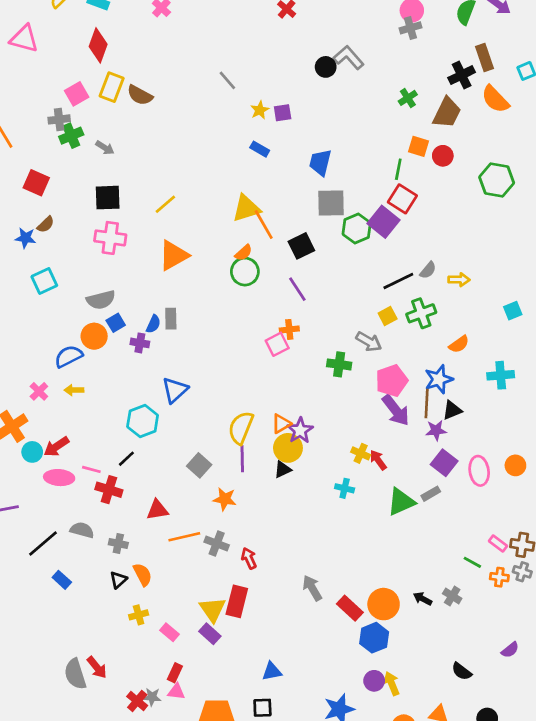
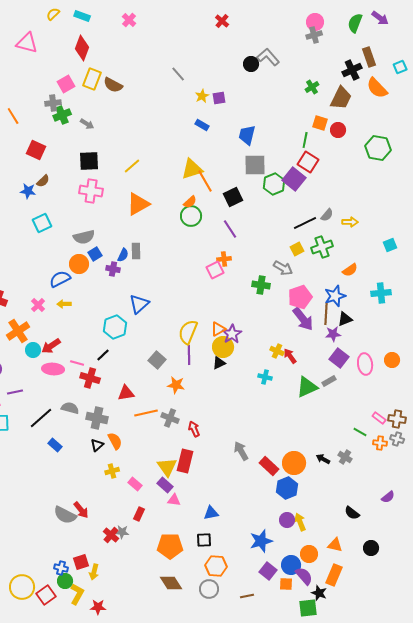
gray cross: (118, 544) -> (97, 418), size x1.5
gray semicircle: (75, 674) -> (65, 515), turned -45
pink triangle: (176, 692) -> (174, 500), moved

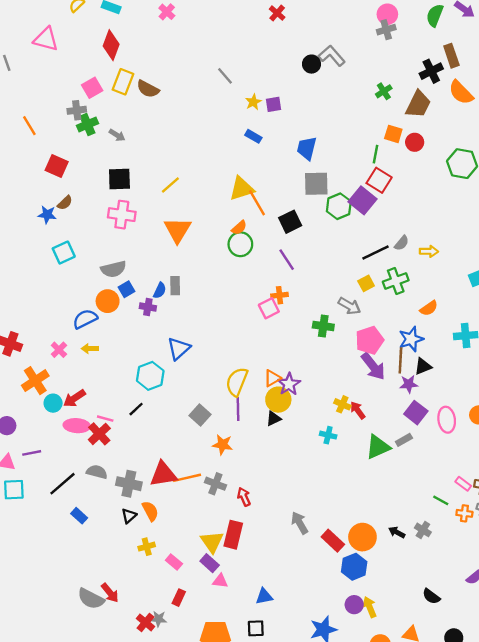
orange triangle: (138, 204) -> (178, 230), turned -30
red cross: (90, 378) -> (99, 434), moved, turned 30
red triangle: (126, 393) -> (163, 474), moved, size x1.4

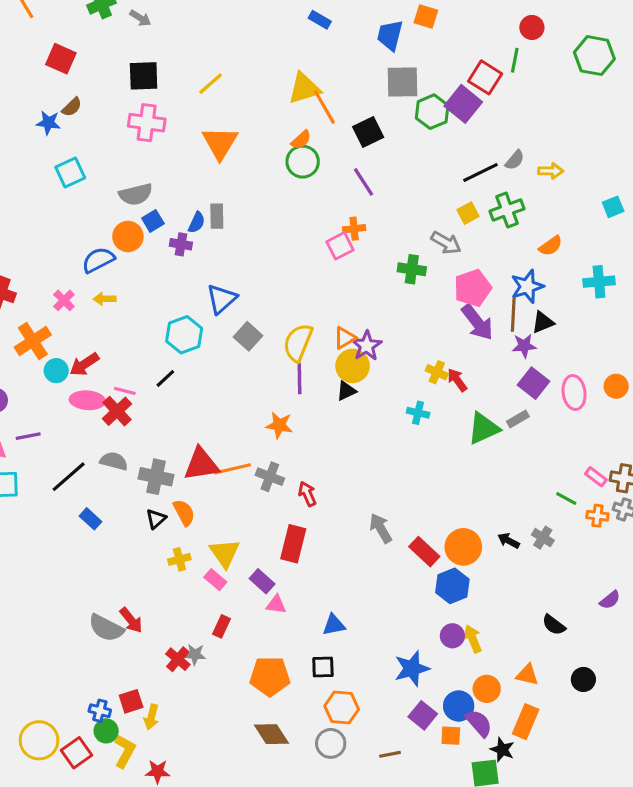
orange square: (393, 134) -> (426, 17), moved
green line: (376, 154) -> (515, 60), moved
gray square: (200, 415) -> (248, 336), moved
yellow triangle: (212, 542) -> (225, 553), moved

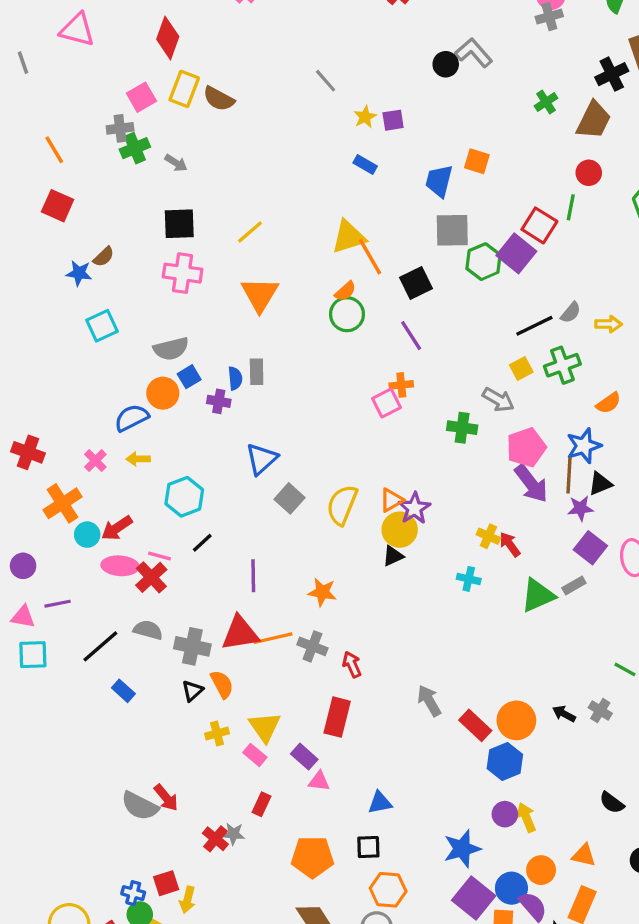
red square: (61, 59) -> (58, 206), moved
blue semicircle: (197, 222) -> (235, 378), turned -30
cyan hexagon: (184, 335) -> (184, 497), moved
purple line: (300, 378) -> (253, 576), moved
purple square: (423, 715) -> (474, 898), size x1.4

